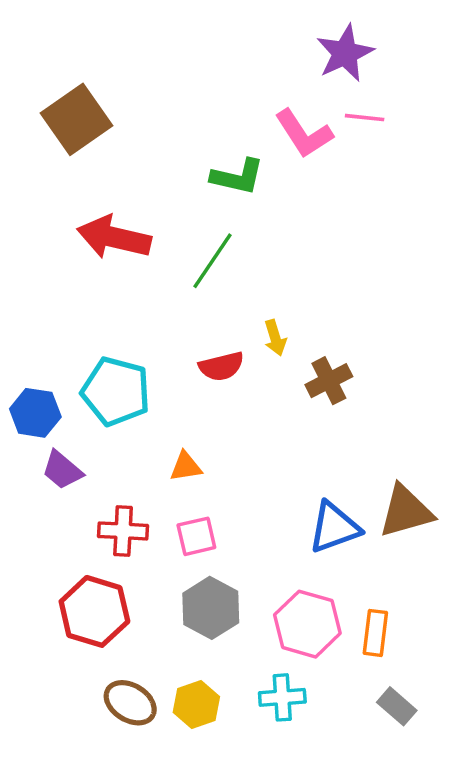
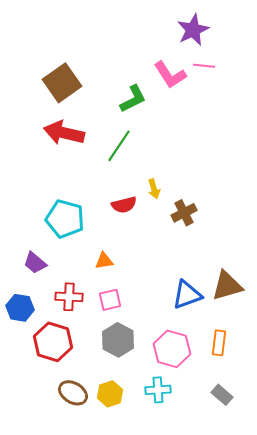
brown square: (76, 119) -> (62, 83), moved
green L-shape: (238, 177) -> (133, 99), turned -40
blue hexagon: (35, 413) -> (20, 308), moved
orange rectangle: (375, 633) -> (219, 343), moved

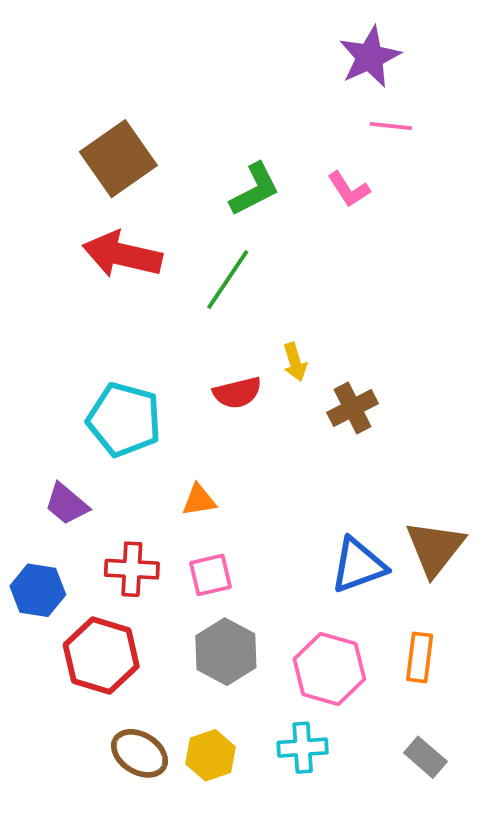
pink L-shape: (170, 75) -> (349, 189), moved, size x0.7
brown triangle: (227, 286) -> (435, 548), turned -36

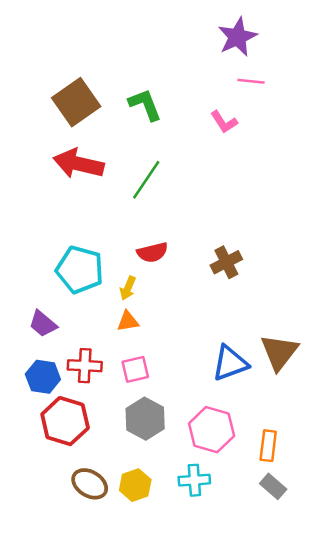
green L-shape: (255, 189) -> (145, 105), moved, turned -84
yellow arrow: (295, 362) -> (128, 288), moved, turned 40
blue hexagon: (38, 590) -> (43, 377), moved
orange rectangle: (420, 657) -> (268, 446), moved

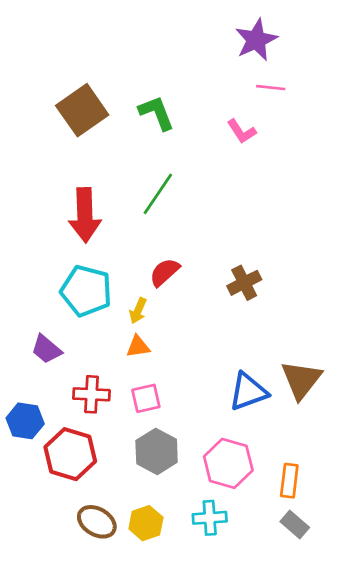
red arrow: (79, 164) -> (85, 215), moved, turned -105
red semicircle: (152, 252) -> (165, 272), turned 152
blue hexagon: (43, 377) -> (25, 421), moved

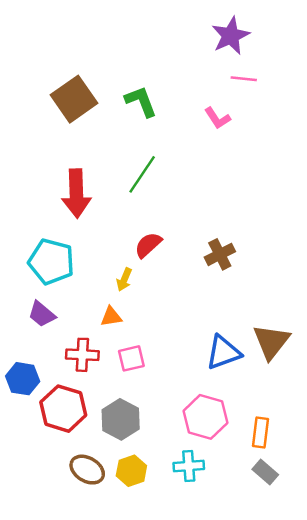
cyan pentagon: (86, 291) -> (51, 262), moved
orange triangle: (138, 347) -> (111, 317), moved
gray hexagon: (157, 451) -> (121, 419), moved

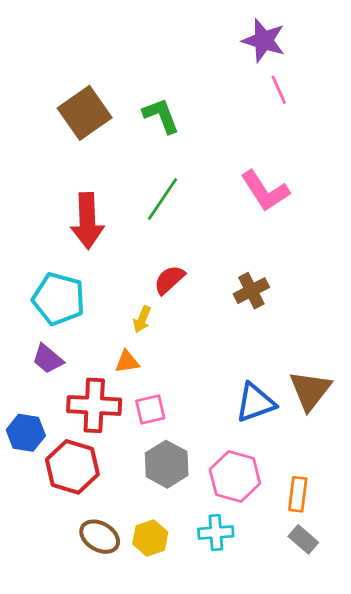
purple star: (231, 36) -> (264, 41), turned -30
pink line: (244, 79) -> (279, 90), turned 60
pink L-shape: (217, 118) -> (265, 191), moved, size x1.6
red cross: (82, 355) -> (94, 405), size x1.4
gray hexagon: (121, 419) -> (167, 464), moved

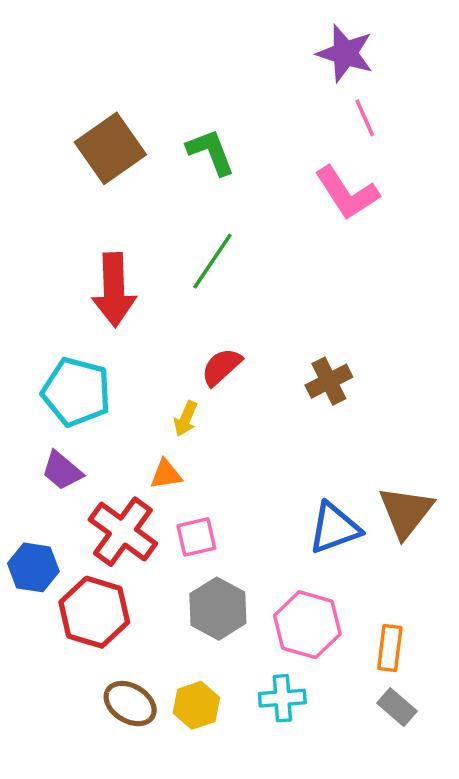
pink L-shape: (265, 191) -> (347, 193), moved
red cross: (94, 405) -> (123, 532), turned 33

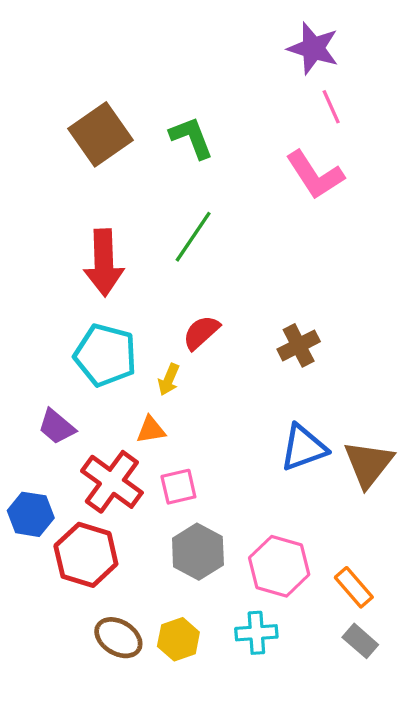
cyan pentagon: (76, 392) -> (105, 355), moved
blue triangle: (334, 528) -> (303, 448), moved
orange rectangle: (390, 648) -> (354, 587), turned -48

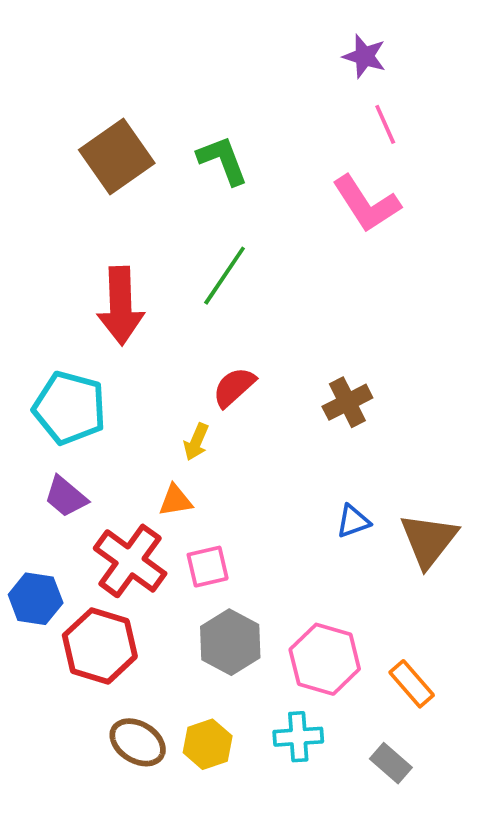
purple star: (313, 48) -> (364, 56), size x0.7
cyan pentagon: (105, 355) -> (70, 408), moved
blue triangle: (303, 448) -> (353, 521), size x0.6
gray rectangle: (360, 641) -> (391, 763), moved

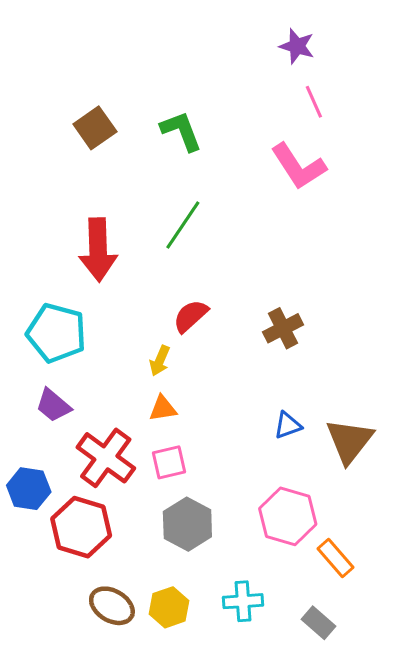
brown square: (117, 156) -> (95, 128), size x0.7
orange triangle: (175, 500) -> (163, 408), moved
pink hexagon: (325, 659) -> (288, 516), moved

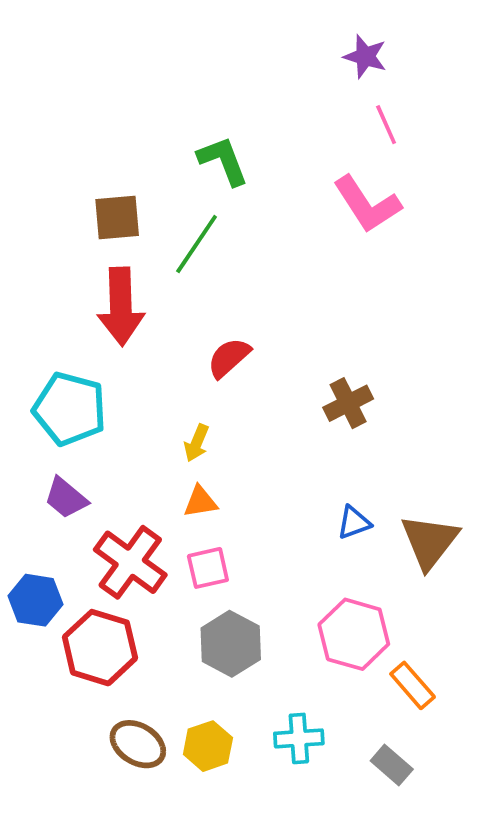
brown square: (95, 128) -> (117, 218), moved, turned 30
green line: (183, 225) -> (197, 244), moved
red semicircle: (191, 316) -> (229, 358), moved

